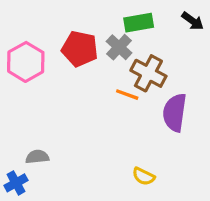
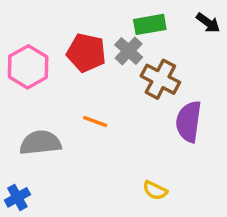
orange line: (127, 95) -> (95, 122), moved
gray semicircle: (37, 157) -> (40, 143), moved, size x1.6

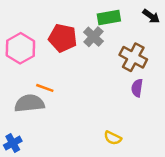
brown cross: (160, 79) -> (133, 57), moved
orange line: (95, 122) -> (45, 88), moved
purple semicircle: (189, 122) -> (137, 88), size x0.6

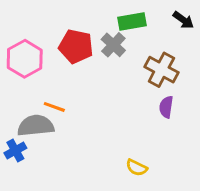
blue cross: (13, 143) -> (15, 150), moved

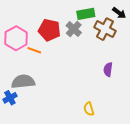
brown cross: (161, 70) -> (105, 29), moved
orange line: (54, 107) -> (34, 50), moved
yellow semicircle: (137, 168) -> (89, 109), turned 48

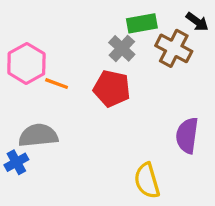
red pentagon: (49, 30) -> (112, 89), moved
purple semicircle: (108, 69) -> (187, 135), moved, size x1.5
yellow semicircle: (89, 109) -> (147, 181), size x1.5

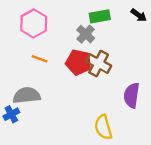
brown cross: (174, 48) -> (99, 64), moved
pink hexagon: (26, 63) -> (34, 23), moved

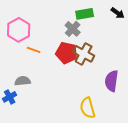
pink hexagon: (34, 23) -> (19, 30), moved
gray semicircle: (27, 95) -> (23, 81), size x0.7

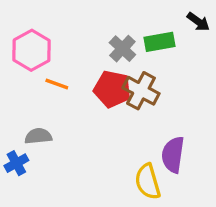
green rectangle: (85, 14) -> (159, 42), moved
purple semicircle: (112, 81) -> (173, 155), moved

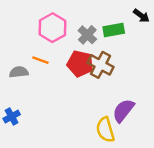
pink hexagon: (32, 50) -> (52, 28), moved
gray semicircle: (38, 136) -> (19, 72), moved
purple semicircle: (173, 155) -> (123, 111), turned 30

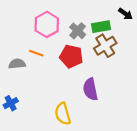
brown cross: (101, 65) -> (105, 46), moved, turned 30
purple semicircle: (123, 111) -> (90, 89), moved, turned -50
yellow semicircle: (105, 130) -> (63, 114), moved

